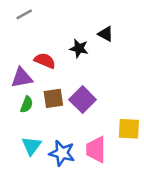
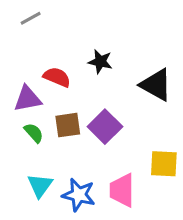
black triangle: (106, 34) -> (156, 85), moved, size x1.6
green semicircle: (27, 104) -> (34, 133), turned -63

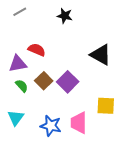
black star: (100, 62) -> (65, 16), moved
brown square: (68, 125) -> (44, 81), turned -36
cyan triangle: (40, 186) -> (16, 118), moved

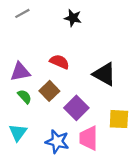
red semicircle: (37, 50) -> (59, 62), moved
black triangle: (101, 55) -> (104, 74), moved
purple square: (68, 82) -> (76, 108), moved

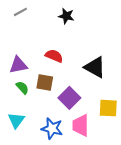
brown square: (49, 91) -> (45, 82), turned -36

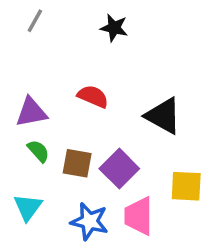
gray line: (20, 12) -> (35, 21), turned -32
brown square: (45, 82) -> (77, 163), moved

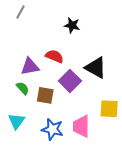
black star: (114, 28) -> (72, 25), moved
purple triangle: (31, 112) -> (30, 67), moved
purple square: (119, 169) -> (70, 81), moved

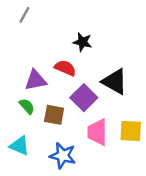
black star: (72, 25) -> (83, 42), moved
cyan triangle: (16, 121) -> (20, 146), turned -42
pink trapezoid: (81, 126) -> (97, 132), moved

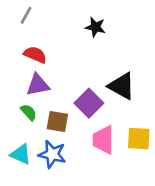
black star: (83, 42) -> (95, 27), moved
red semicircle: (65, 68) -> (35, 55), moved
blue star: (63, 156) -> (52, 154), moved

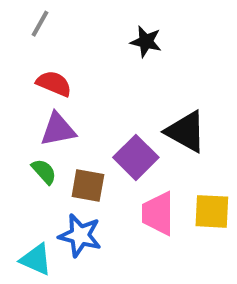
cyan triangle: (21, 154) -> (36, 259), moved

